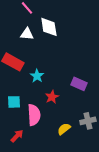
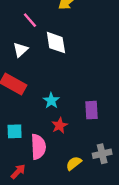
white triangle: (27, 34) -> (20, 50), moved, turned -48
cyan star: (37, 76) -> (51, 101), moved
purple rectangle: (79, 84) -> (91, 110), turned 63

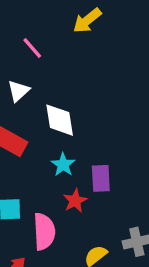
white diamond: (56, 43) -> (60, 120), moved
purple rectangle: (91, 110) -> (101, 178), moved

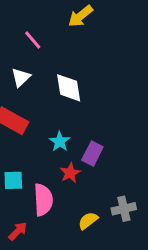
white diamond: (60, 120) -> (69, 88), moved
purple rectangle: (101, 178) -> (92, 153), turned 30

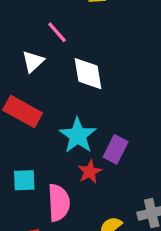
pink line: (33, 40) -> (57, 32), moved
cyan star: (60, 142) -> (78, 136), size x1.5

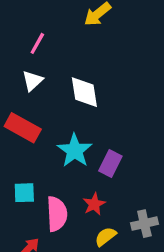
pink line: (57, 32) -> (37, 43), moved, turned 70
red star: (90, 172) -> (94, 204), moved

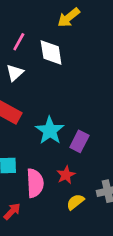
white diamond: (84, 92) -> (51, 52), moved

